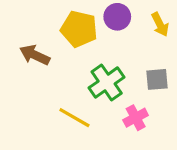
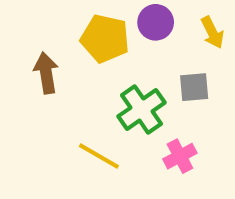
brown arrow: (35, 55) -> (46, 73), turned 56
gray square: (157, 79) -> (194, 87), moved

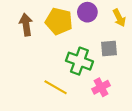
brown arrow: (46, 73) -> (26, 25), moved
green cross: (141, 109) -> (79, 61), turned -35

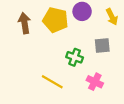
green cross: (79, 61) -> (75, 57), size x0.7
pink cross: (101, 87) -> (95, 82), turned -35

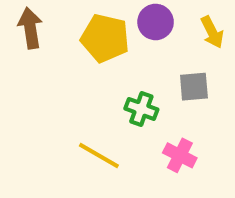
brown arrow: (25, 23) -> (30, 28), moved

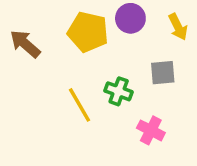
brown arrow: (30, 28) -> (25, 44), moved, turned -40
yellow line: (99, 155) -> (79, 105), moved, turned 30

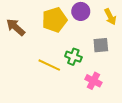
yellow pentagon: (88, 32) -> (54, 20), turned -30
yellow line: (79, 105) -> (49, 65), turned -35

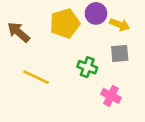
yellow arrow: (110, 17) -> (120, 25), moved, turned -42
yellow line: (49, 65) -> (36, 77), moved

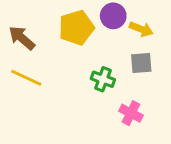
yellow line: (36, 77) -> (26, 78), moved

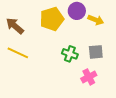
gray square: (141, 63) -> (96, 52), moved
pink cross: (131, 113) -> (89, 77), turned 35

